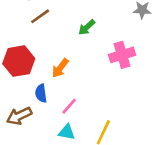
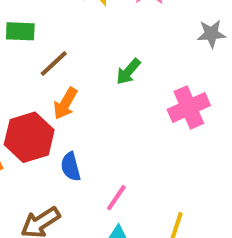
orange arrow: (60, 68) -> (65, 103), moved
blue semicircle: (41, 93) -> (71, 167), moved

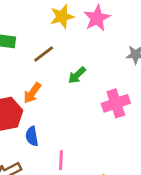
brown line: (54, 63) -> (44, 54), moved
pink line: (116, 198) -> (61, 160), turned -36

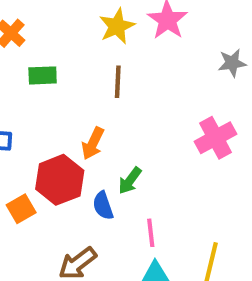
brown line: (44, 54) -> (118, 82), moved, turned -40
green arrow: (77, 75) -> (130, 181), moved

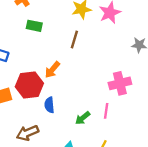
green arrow: (130, 181) -> (83, 118), moved
pink line: (151, 233) -> (106, 111), moved

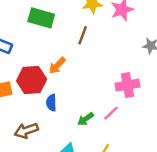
green rectangle: (34, 26) -> (41, 18), size x1.5
pink line: (106, 111) -> (111, 113), turned 35

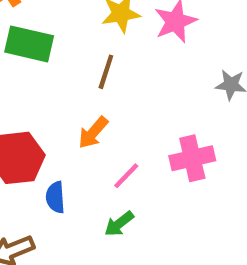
orange arrow: (57, 66) -> (93, 133), moved
pink line: (111, 113) -> (126, 176), moved

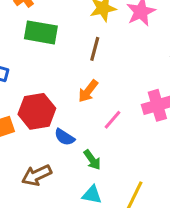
blue semicircle: (55, 197) -> (64, 137), turned -50
green arrow: (119, 224) -> (92, 160), moved, turned -85

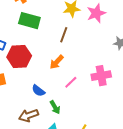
red hexagon: (37, 111) -> (19, 56), moved
brown arrow: (37, 175) -> (29, 115), moved

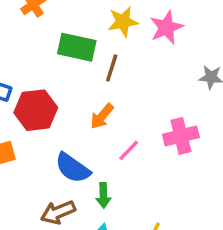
green rectangle: (29, 21) -> (77, 47), moved
blue semicircle: (38, 91) -> (73, 168), size x1.5
green arrow: (55, 107) -> (103, 195), turned 32

